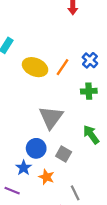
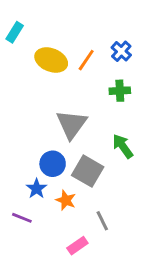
gray square: (64, 154) -> (88, 171), size x1.5

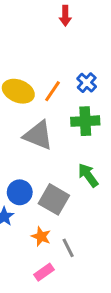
green cross: (120, 91) -> (85, 121), size x1.4
gray triangle: (72, 124) -> (38, 135), moved, turned -44
orange star: (66, 200) -> (41, 236), moved

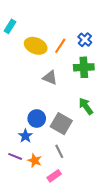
gray triangle: (38, 135) -> (50, 78), size x0.7
orange star: (41, 236) -> (35, 160), moved
gray line: (68, 248) -> (59, 151), moved

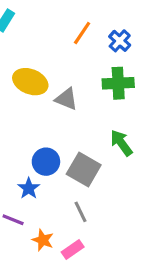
yellow ellipse: (36, 46) -> (30, 82), moved
orange line: (60, 46) -> (82, 33), moved
orange star: (35, 160) -> (43, 240), moved

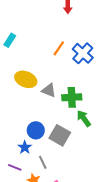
blue cross: (120, 41) -> (83, 53), size x1.5
green cross: (118, 83) -> (72, 97), moved
gray line: (80, 212) -> (43, 162), moved

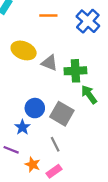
orange line: (59, 48) -> (48, 15), moved, turned 56
gray line: (43, 162) -> (55, 144), moved

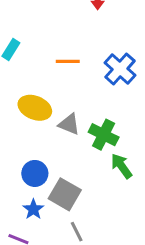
green cross: (75, 71) -> (104, 135), turned 30
blue circle: (35, 108) -> (35, 173), moved
gray square: (62, 114) -> (65, 194), moved

